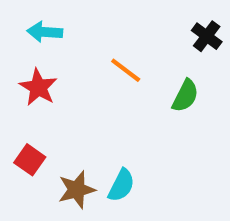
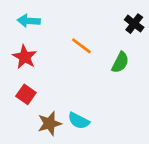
red square: (30, 160) -> (26, 94), moved
cyan semicircle: (121, 185) -> (79, 121), turned 90

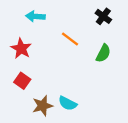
cyan arrow: (29, 21) -> (35, 16), moved
black cross: (134, 24) -> (103, 16), moved

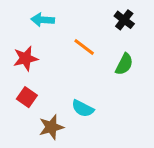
red star: (21, 49) -> (26, 58), turned 30
cyan semicircle: (68, 103) -> (83, 108), moved

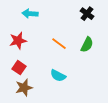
orange line: (84, 47) -> (59, 44), moved
brown star: (51, 127) -> (24, 88), moved

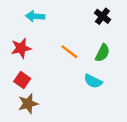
cyan semicircle: (58, 76) -> (93, 81), moved

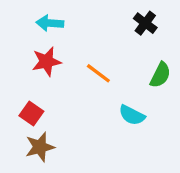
red star: (21, 48) -> (46, 62), moved
green semicircle: (102, 53) -> (160, 75), moved

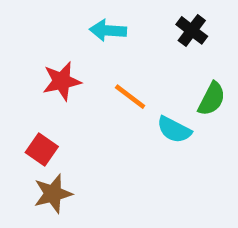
cyan arrow: (50, 23) -> (108, 30), moved
cyan semicircle: (132, 115) -> (174, 130), moved

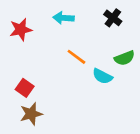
red star: (62, 81) -> (21, 30), moved
green semicircle: (212, 99) -> (124, 58), turned 42

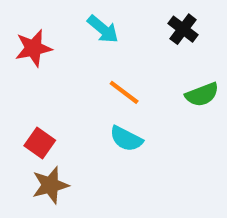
cyan arrow: (64, 18) -> (103, 29), turned -144
cyan semicircle: (102, 76) -> (126, 139), moved

